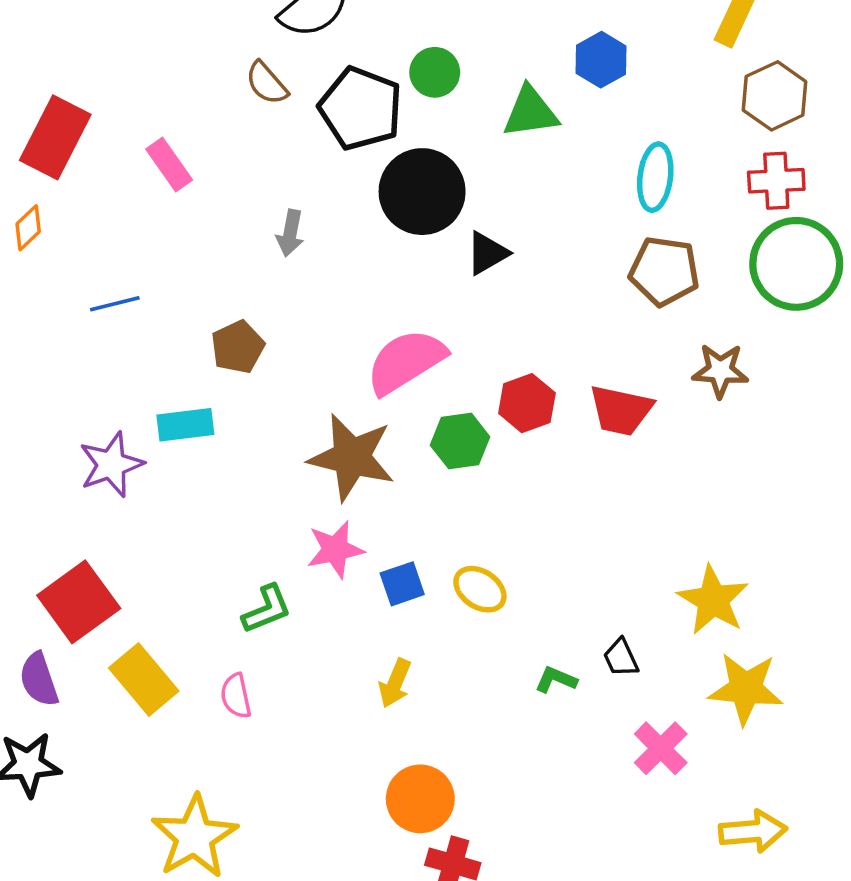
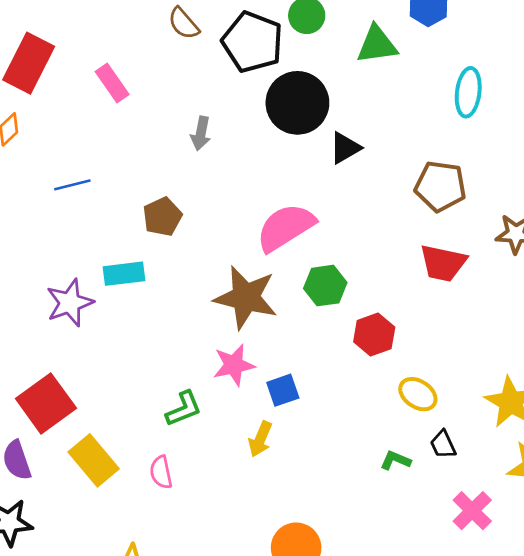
brown pentagon: (664, 271) -> (440, 186), moved
red hexagon: (527, 403) -> (374, 335), moved
yellow ellipse: (480, 589) -> (418, 394), moved
yellow arrow: (395, 683) -> (260, 439), moved

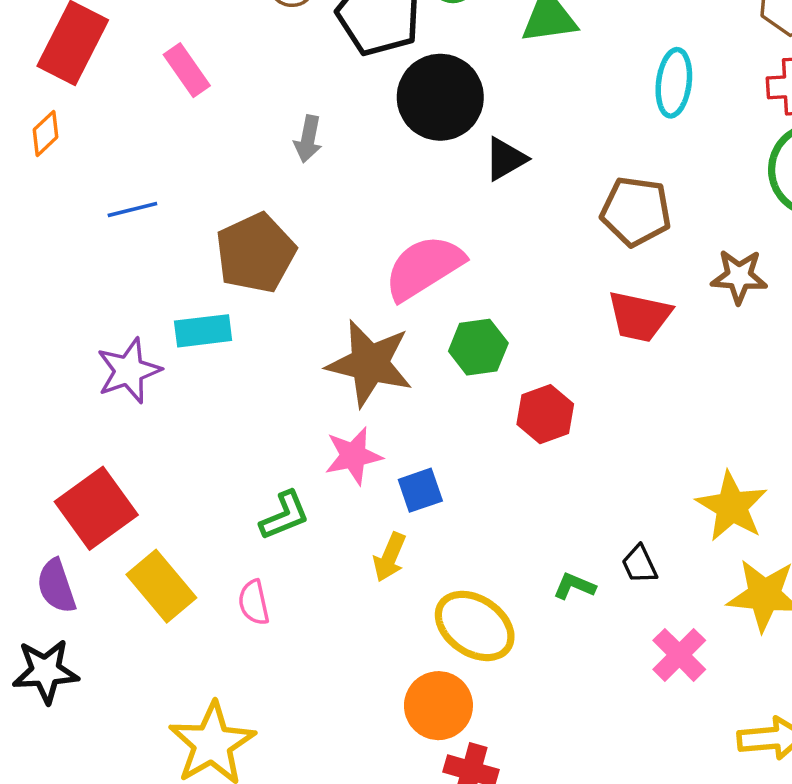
brown pentagon: (162, 217) -> (256, 253), size x1.5
yellow ellipse: (418, 394) -> (475, 626), moved, size x1.5

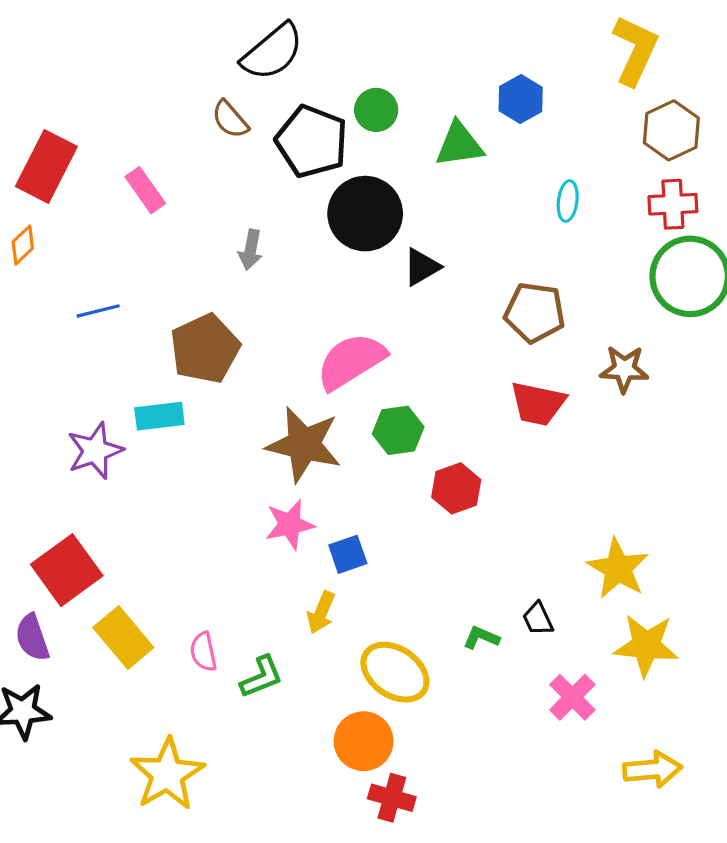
cyan ellipse: (674, 83) -> (568, 201), size x0.7
green L-shape: (285, 516) -> (261, 677), moved

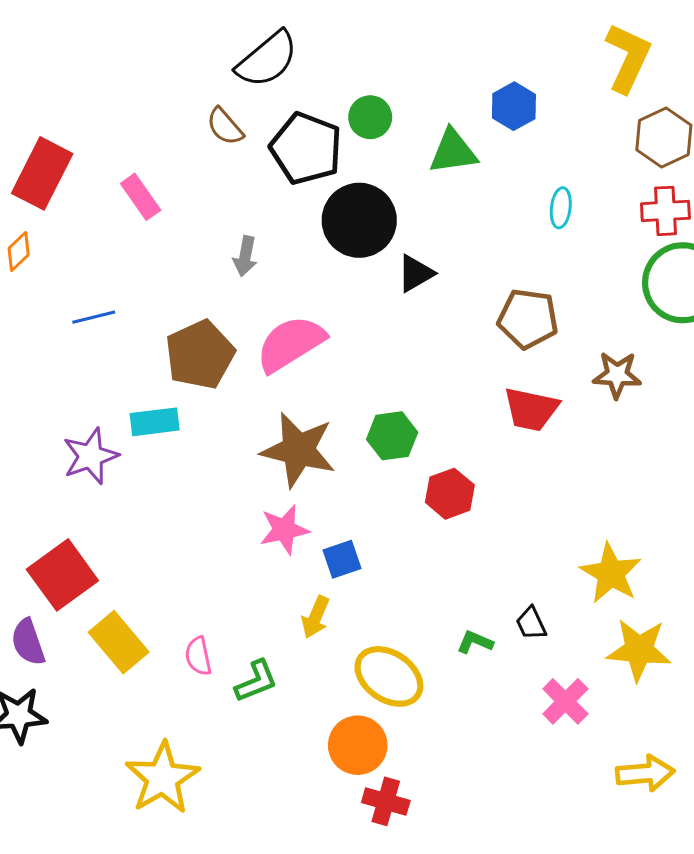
pink semicircle: (351, 361) -> (291, 344), moved

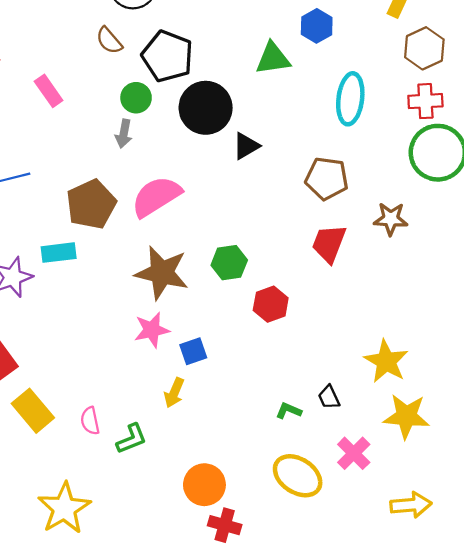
green circle: (370, 117) -> (136, 98), moved
cyan ellipse: (561, 208) -> (350, 99), size x1.8
red trapezoid: (531, 409) -> (329, 244), turned 99
yellow ellipse: (389, 676) -> (298, 476), moved

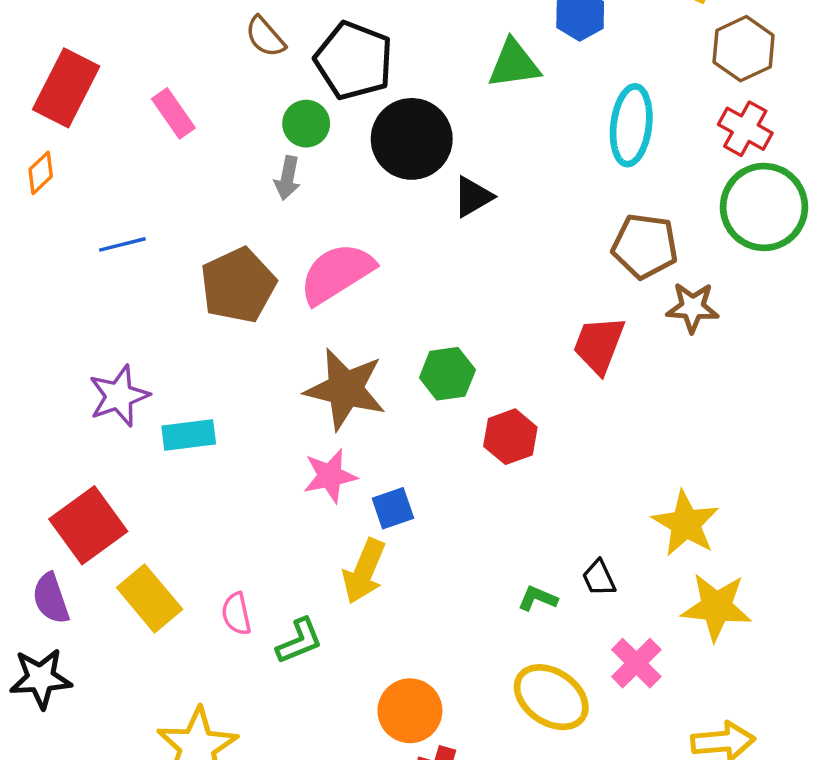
red cross: (425, 101) -> (745, 129), turned 32
brown pentagon: (327, 178) -> (645, 246), moved
cyan rectangle: (59, 253) -> (189, 435), moved
yellow arrow: (174, 393) -> (364, 571), size x1.4

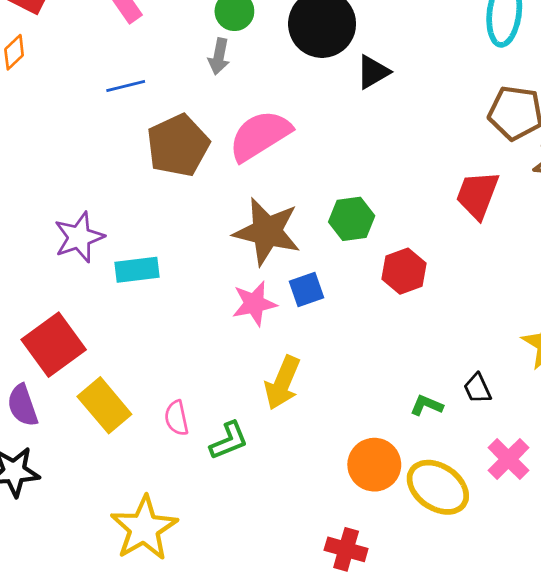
blue line: (122, 244) -> (126, 86), moved
blue square: (393, 508) -> (306, 289), moved
orange circle: (410, 711) -> (374, 465), moved

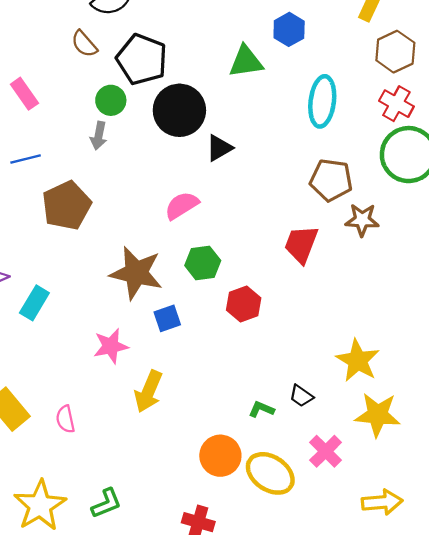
pink semicircle: (260, 136) -> (182, 205), moved, size x0.7
cyan rectangle: (137, 270) -> (34, 303), turned -52
pink star: (254, 304) -> (111, 346), moved
black trapezoid: (477, 388) -> (301, 396), turned -30
green L-shape: (229, 441) -> (106, 503), moved

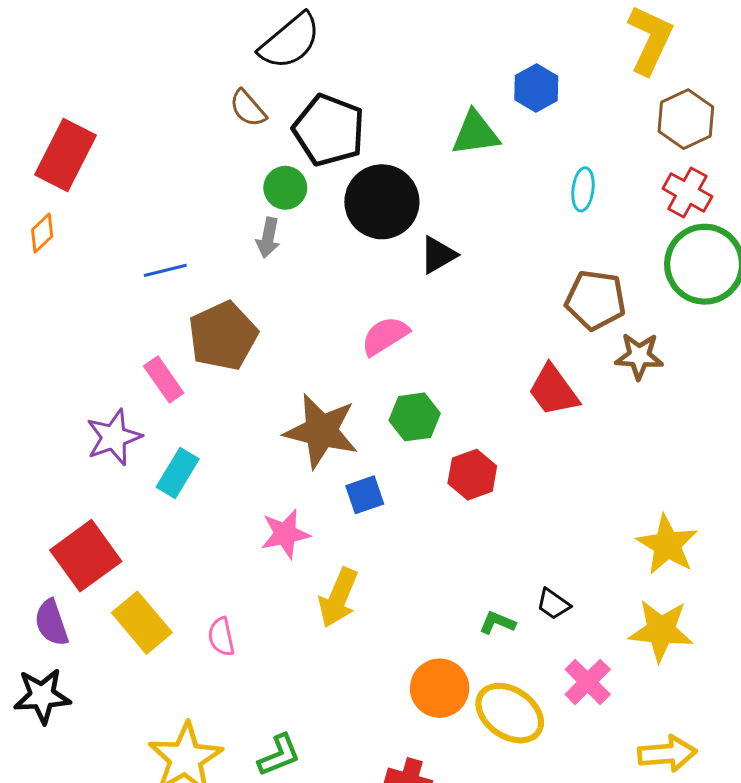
pink rectangle: (24, 94) -> (164, 380), moved
cyan ellipse: (322, 101) -> (583, 189), size x0.6
red trapezoid: (301, 244) -> (553, 390), turned -57
yellow star: (358, 360) -> (667, 545), moved

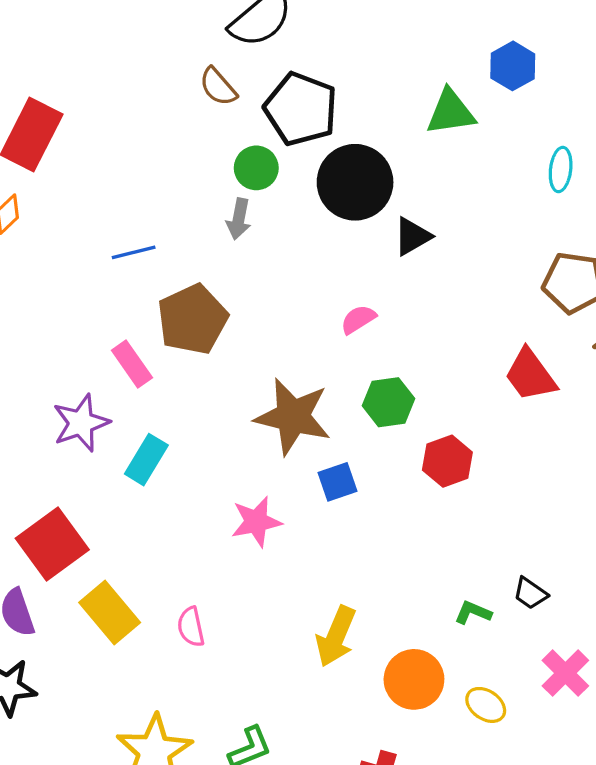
pink semicircle: (385, 336) -> (358, 319), size x0.7
yellow arrow: (338, 598) -> (336, 636), moved
yellow ellipse: (510, 713) -> (486, 705), size x0.6

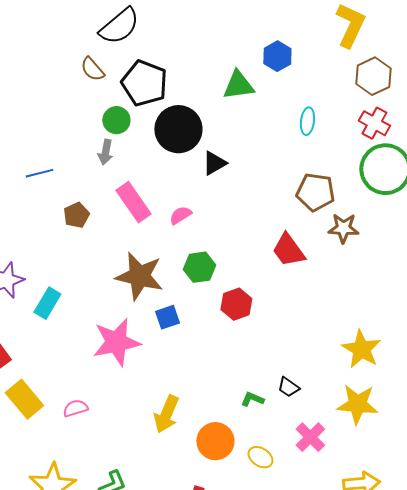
brown pentagon: (192, 319) -> (76, 215), size x0.6
pink rectangle: (132, 364) -> (133, 202), moved, size x1.4
pink star: (256, 522) -> (116, 342), size x1.5
pink semicircle: (191, 627) -> (75, 408), turned 85

